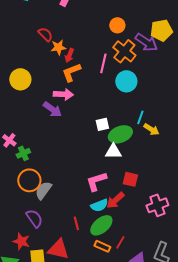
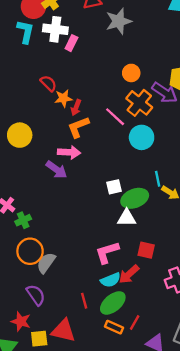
pink line: (103, 63) -> (115, 117), turned -60
cyan line: (140, 117) -> (158, 179), turned -32

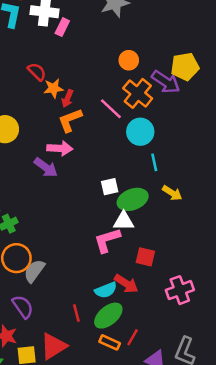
cyan line: (158, 179) -> (154, 162), moved
pink L-shape: (107, 252) -> (107, 240), moved
red arrow: (129, 274) -> (126, 284), turned -105
red triangle: (63, 331) -> (53, 346), turned -45

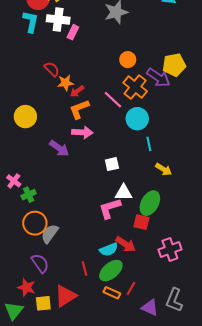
red arrow: (67, 99) -> (77, 91), turned 32
pink arrow: (60, 148) -> (82, 132), moved
green ellipse: (133, 199) -> (150, 203), moved, turned -40

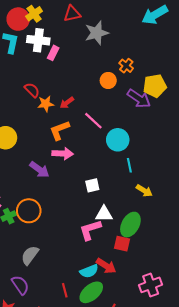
orange cross: (135, 87) -> (126, 66), moved, size x0.6
red arrow: (77, 91) -> (67, 103), moved
orange circle: (35, 223) -> (29, 211), moved
pink cross: (170, 249) -> (151, 285), moved

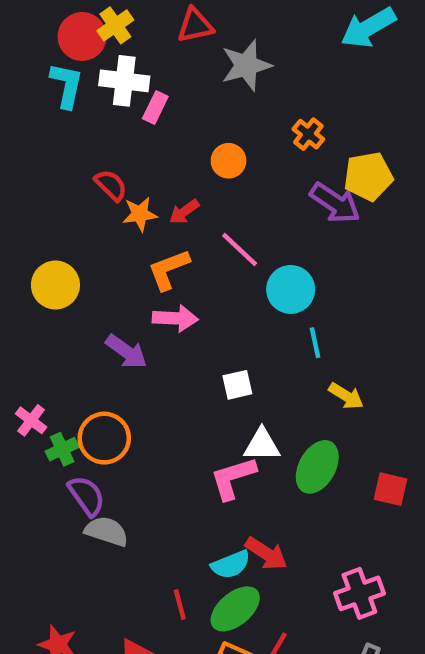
orange circle: (108, 80) -> (229, 161), moved
red square: (122, 244) -> (390, 489), moved
gray semicircle: (30, 255) -> (106, 531), turned 72
purple semicircle: (20, 285) -> (87, 496), moved

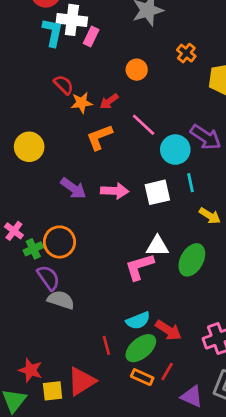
cyan L-shape: (67, 85) -> (53, 32), moved
purple arrow: (335, 203) -> (206, 137), moved
pink arrow: (175, 318) -> (115, 191), moved
white square: (237, 385) -> (157, 192), moved, size x1.4
red arrow: (266, 553) -> (168, 330), moved

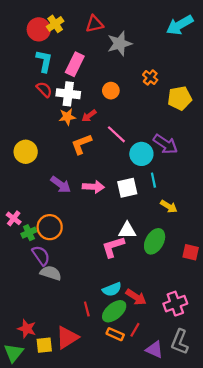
white cross: (72, 20) -> (68, 94), moved
pink rectangle: (91, 36) -> (75, 64), size x1.5
red semicircle: (64, 85) -> (44, 89), moved

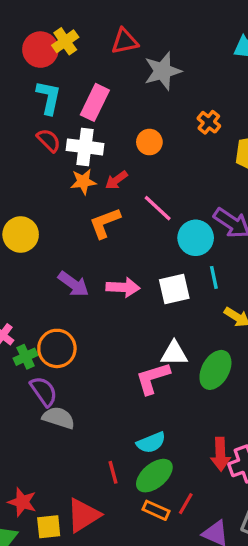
red arrow: (136, 297) -> (220, 454), moved, turned 55

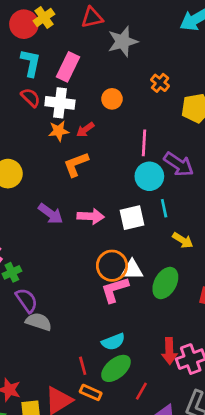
pink line: (158, 208) -> (144, 143), moved, turned 50
orange circle: (57, 348) -> (112, 266), moved
orange rectangle: (156, 510) -> (91, 392), moved

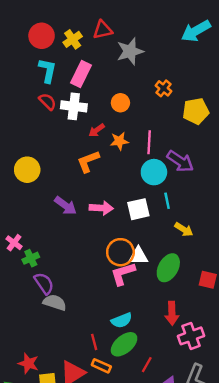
yellow cross: (44, 17) -> (73, 39), moved
orange star: (59, 131) -> (119, 141), moved
red arrow: (169, 351) -> (172, 313), moved

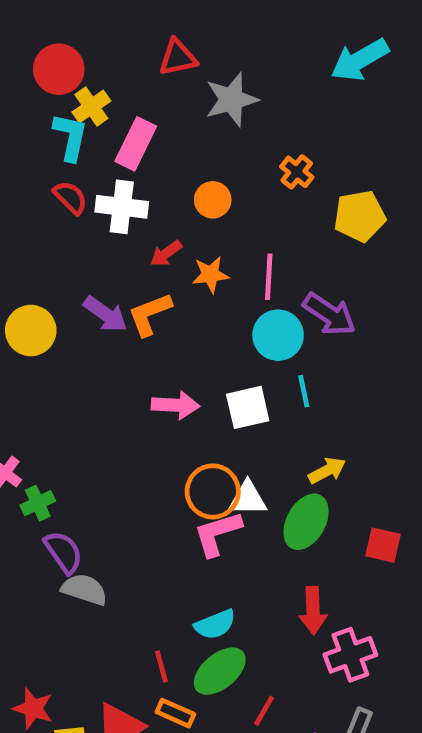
yellow cross: (73, 39) -> (91, 107), moved
purple arrow: (65, 206) -> (105, 314), moved
yellow arrow: (184, 229) -> (327, 470), moved, turned -60

